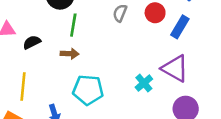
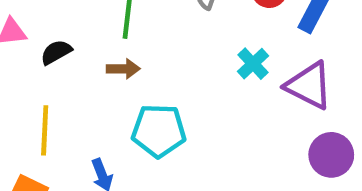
cyan cross: (144, 83) -> (253, 64), moved

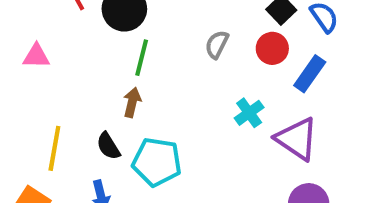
black semicircle: (56, 52) -> (108, 146), moved, turned -100
brown arrow: (123, 69) -> (132, 102), turned -84

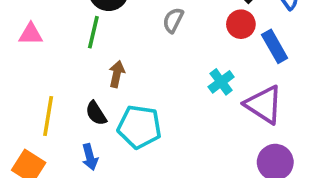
gray semicircle: (217, 44) -> (173, 20), moved
green line: (142, 58) -> (93, 32), moved
blue rectangle: (310, 74) -> (275, 46), turned -64

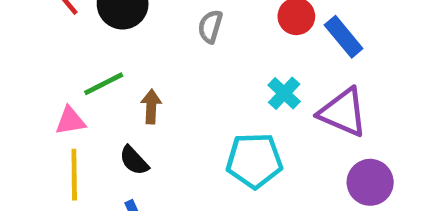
green line: (93, 32) -> (104, 84), moved, turned 60
pink triangle: (31, 34) -> (70, 121), moved
cyan pentagon: (139, 127) -> (254, 161), moved

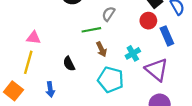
green line: (104, 84) -> (91, 30), moved
brown arrow: (151, 107) -> (101, 49), moved, turned 136
black semicircle: (134, 160) -> (69, 64), moved

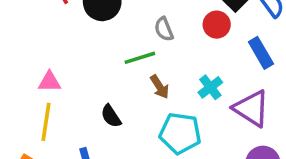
gray semicircle: (108, 14) -> (164, 29), turned -48
red circle: (148, 21) -> (217, 25), moved

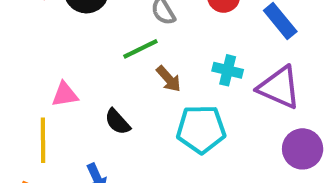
pink triangle: (50, 82) -> (65, 94), moved
cyan cross: (210, 87) -> (228, 70), turned -30

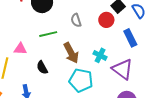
green line: (140, 49) -> (48, 34), moved
brown arrow: (169, 79) -> (71, 53), size x1.5

